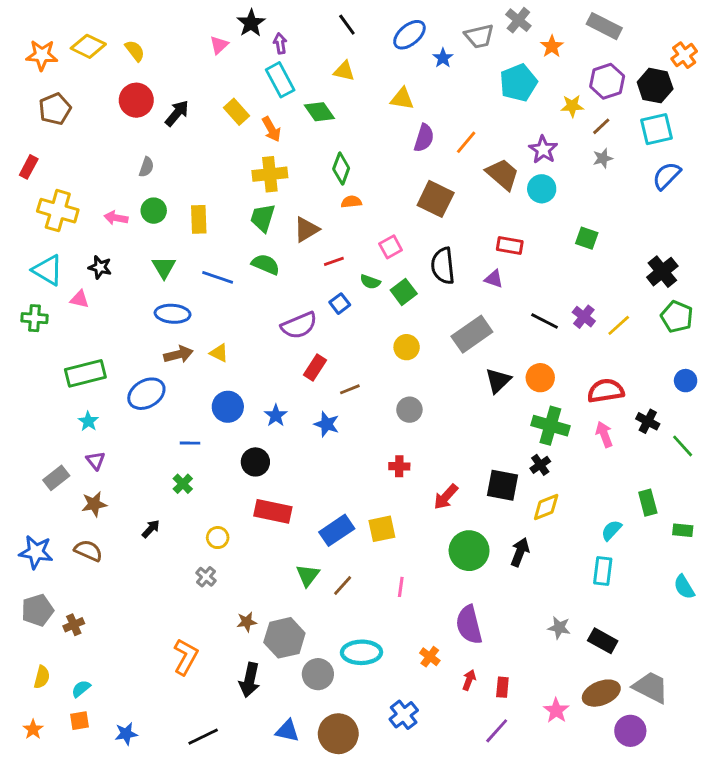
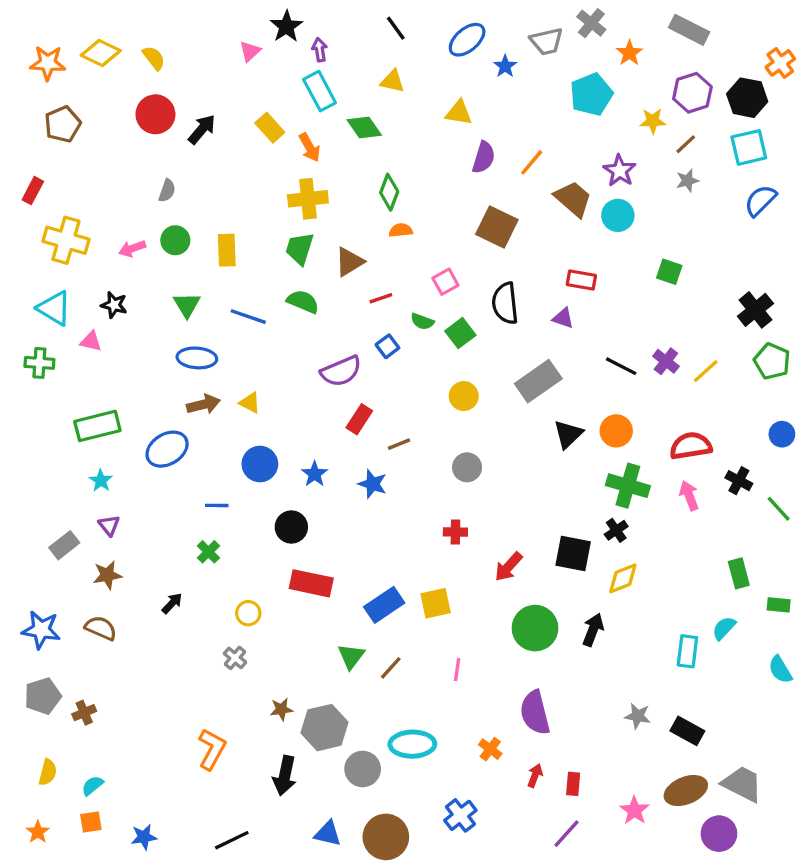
pink arrow: (116, 218) -> (132, 249), turned -30
cyan semicircle: (611, 530) -> (724, 628), moved

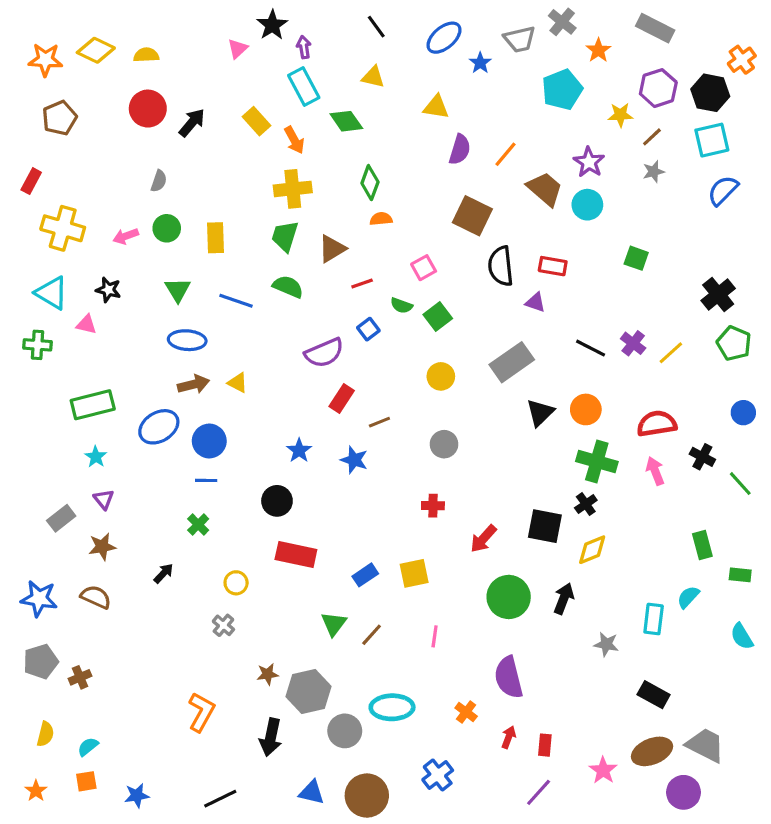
yellow semicircle: (154, 58) -> (146, 55), turned -55
black semicircle: (505, 303) -> (501, 266), moved
blue circle: (260, 464) -> (209, 441), moved
blue rectangle: (384, 605) -> (365, 575), size x0.7
gray star: (638, 716) -> (606, 644), moved

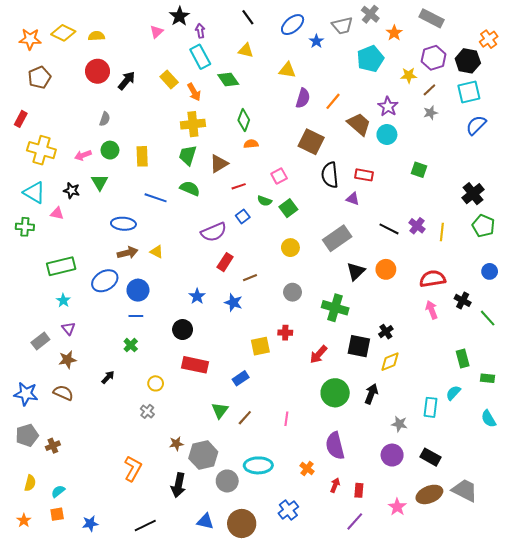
green triangle: (178, 290) -> (100, 182), moved
yellow line: (671, 353) -> (442, 232), turned -42
green cross: (597, 461) -> (335, 308), moved
yellow square: (414, 573) -> (260, 346), moved
purple circle: (683, 792) -> (392, 455), moved

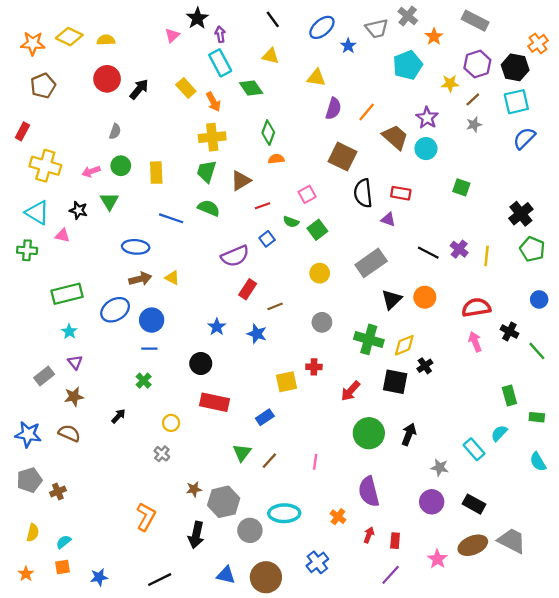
yellow diamond: (390, 362) -> (404, 345), moved
cyan rectangle: (430, 407) -> (474, 449), turned -48

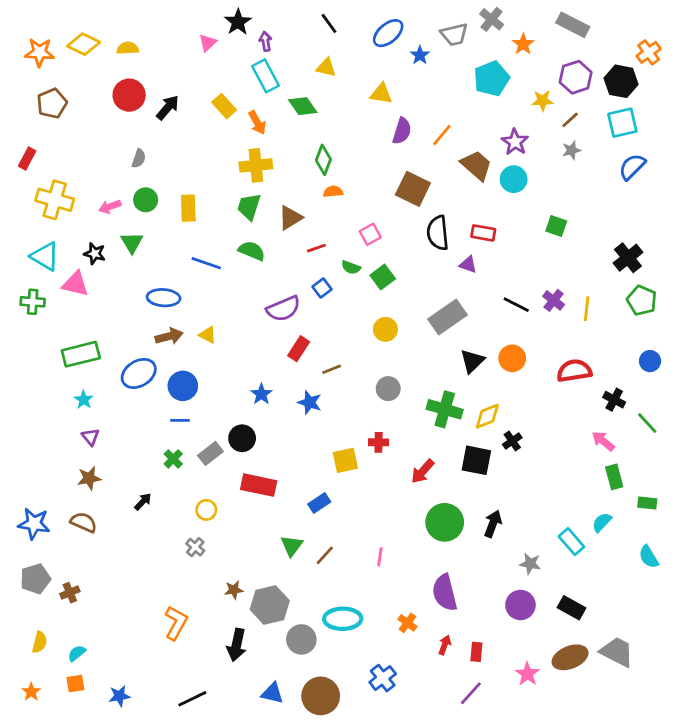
pink triangle: (62, 235) -> (75, 284), size x1.5
pink arrow: (475, 342) -> (603, 441), moved, turned -30
gray rectangle: (44, 376) -> (210, 453), moved

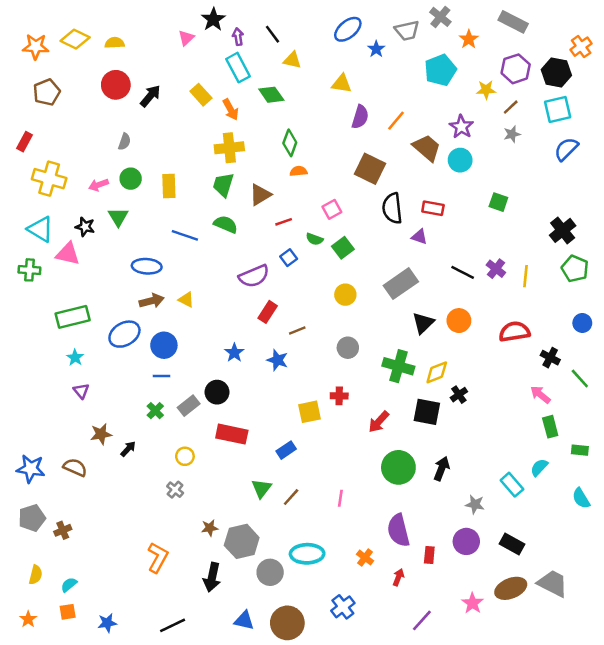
black line: (329, 23) -> (273, 34), moved
brown star: (89, 478) -> (101, 434), moved
red rectangle: (476, 652) -> (429, 555), moved

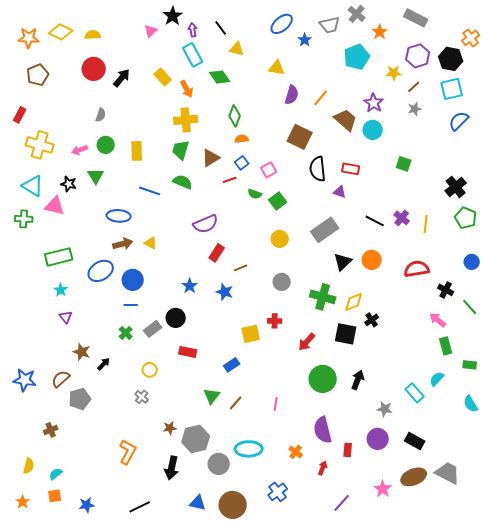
blue square: (289, 258) -> (242, 163), moved
brown star: (101, 434) -> (82, 352), turned 30
red rectangle: (232, 434) -> (188, 352), size x0.7
brown semicircle: (75, 467) -> (61, 379), turned -66
gray pentagon: (32, 518) -> (80, 399), moved

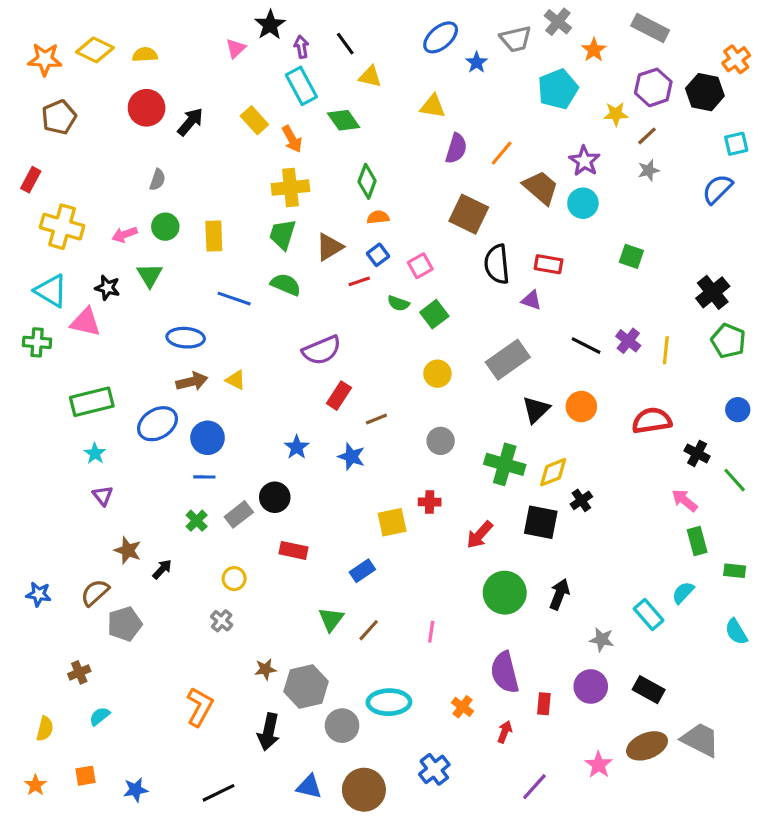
cyan square: (452, 89) -> (736, 144), moved, size x0.7
blue star: (25, 380) -> (39, 594), size x0.7
cyan semicircle: (56, 474) -> (100, 716), moved

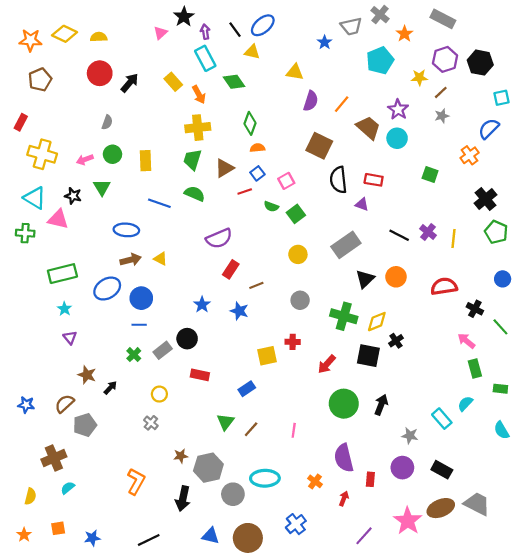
blue ellipse: (441, 37) -> (263, 25), moved
orange cross: (736, 59) -> (470, 155), moved
brown cross: (79, 672) -> (54, 458), size x1.6
pink star: (599, 765) -> (408, 521), size x1.5

